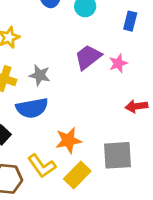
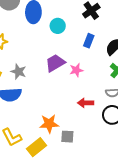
orange star: (68, 140) -> (49, 124), moved
gray square: (117, 155) -> (67, 137), size x0.6

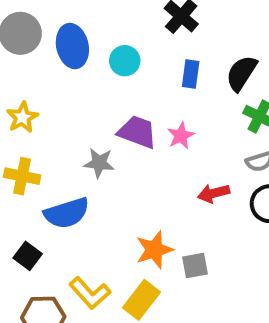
purple trapezoid: (55, 63) -> (137, 132), turned 65
gray star: (18, 72) -> (99, 163), moved

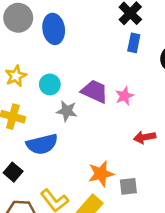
cyan circle: (125, 61) -> (50, 84), moved
blue rectangle: (191, 74) -> (134, 43), moved

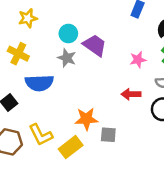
cyan circle: (50, 84) -> (68, 34), moved
pink star: (124, 96) -> (138, 60), moved

